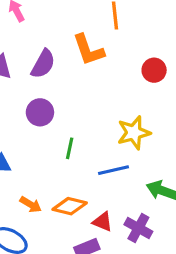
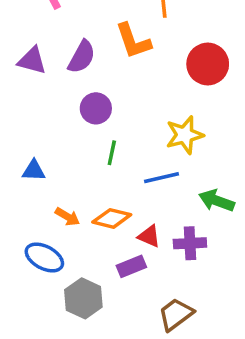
red circle: (154, 70) -> (208, 64), size x1.5
purple circle: (40, 112) -> (96, 108), moved
purple cross: (138, 228) -> (190, 243), turned -32

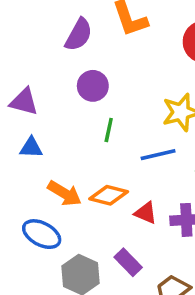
purple triangle: (32, 60) -> (24, 102), moved
orange arrow: (67, 217) -> (65, 193), size x1.4
purple rectangle: (131, 266) -> (128, 262), moved, turned 68

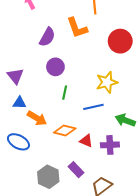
purple triangle: (24, 102) -> (15, 76), turned 36
orange arrow: (65, 193) -> (37, 118), moved
blue ellipse: (42, 234) -> (18, 142), moved

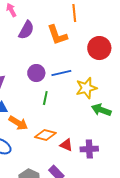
purple semicircle: (47, 37) -> (26, 30), moved
blue line: (93, 107) -> (61, 73), moved
green arrow: (125, 120) -> (101, 110), moved

